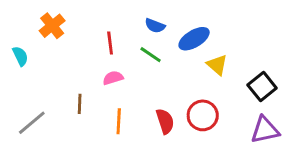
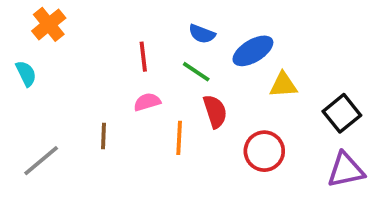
orange cross: (52, 26) -> (49, 24), moved
yellow triangle: (217, 65) -> (283, 85), turned -45
orange line: (119, 121) -> (179, 138), moved
red semicircle: (165, 121) -> (215, 111), moved

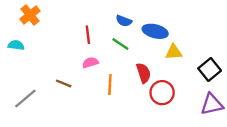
blue ellipse: (253, 51) -> (155, 31), turned 45
cyan semicircle: (26, 74) -> (16, 45), turned -56
red semicircle: (215, 111) -> (144, 73), moved
brown line: (104, 136) -> (64, 83), turned -70

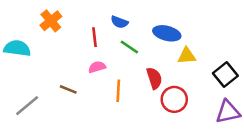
orange cross: (30, 15) -> (51, 21), moved
blue semicircle: (124, 21) -> (119, 22), moved
cyan semicircle: (16, 45) -> (17, 48), size x1.5

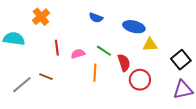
red line: (94, 37) -> (57, 48), moved
green line: (129, 47) -> (104, 51), moved
brown line: (68, 89) -> (46, 77), moved

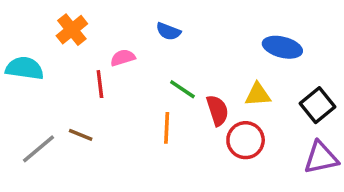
blue ellipse: (134, 27) -> (282, 47), moved
yellow triangle: (150, 45) -> (258, 95), moved
pink semicircle: (78, 54) -> (123, 58), moved

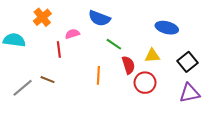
blue semicircle: (168, 31) -> (99, 18), size x1.5
green line: (182, 89) -> (114, 44), moved

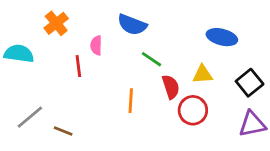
pink semicircle: (72, 34) -> (96, 45), turned -72
brown line: (47, 80) -> (63, 131), moved

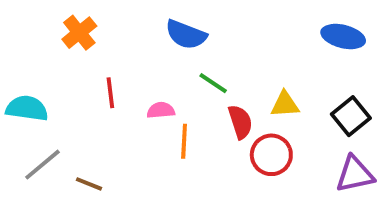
blue ellipse: (222, 37) -> (343, 37), moved
pink semicircle: (96, 45) -> (161, 110), moved, turned 84
cyan semicircle: (19, 54) -> (27, 108), moved

